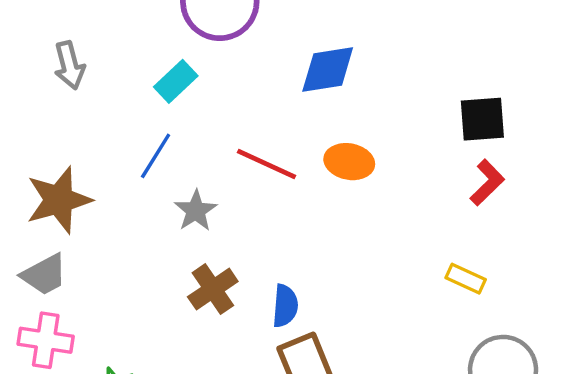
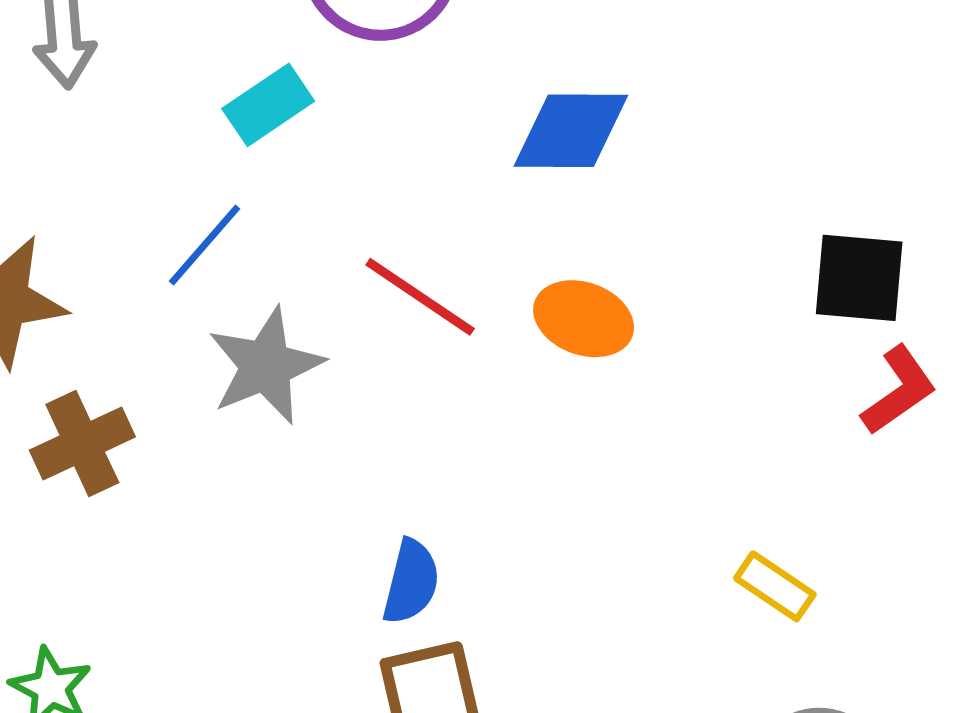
red L-shape: (487, 183) -> (899, 390), moved
gray star: (196, 211) -> (266, 366), size x1.4
brown cross: (213, 289) -> (82, 444), moved

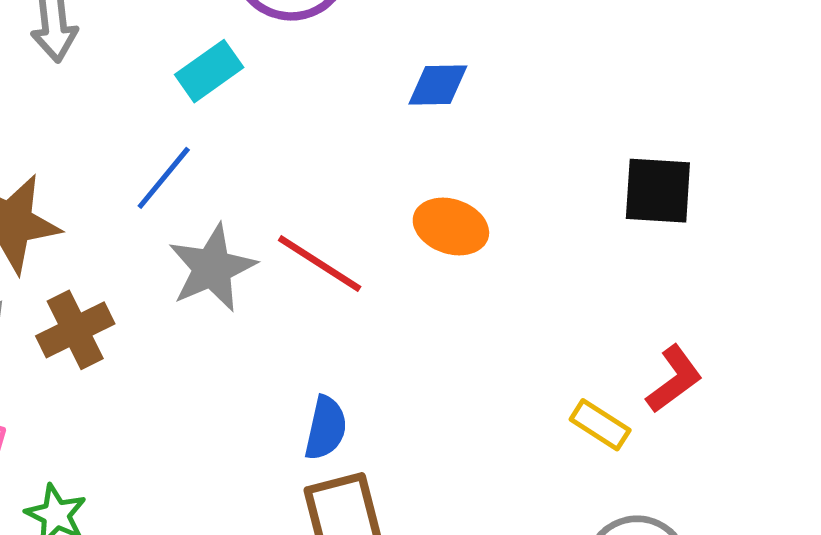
blue diamond: (571, 131) -> (438, 85), size x0.7
red line: (420, 297) -> (320, 263), moved
red L-shape: (899, 390) -> (674, 379), moved

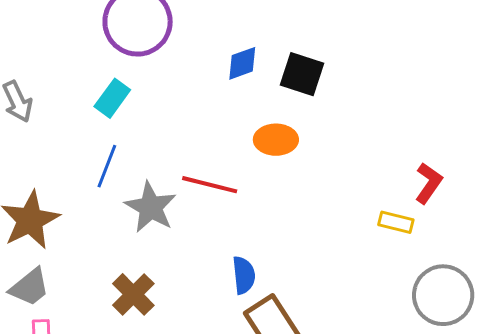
black square: (658, 191) -> (302, 74), moved, turned 33
brown cross: (75, 330) -> (133, 294), moved

